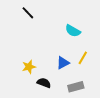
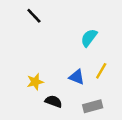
cyan semicircle: (73, 31) -> (89, 38), turned 98
blue triangle: (63, 63) -> (77, 77), turned 48

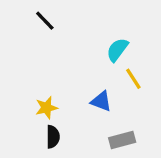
yellow line: (101, 71) -> (133, 79), moved, turned -63
black semicircle: (53, 101) -> (53, 137), moved, turned 70

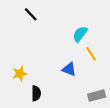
yellow star: (46, 108) -> (20, 74), moved
gray rectangle: (122, 140) -> (97, 96), moved

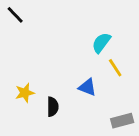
black line: (31, 14) -> (15, 15), moved
black semicircle: (36, 93) -> (53, 107), moved

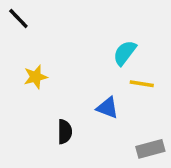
yellow line: (115, 68) -> (142, 84), turned -48
yellow star: (25, 93) -> (36, 77), moved

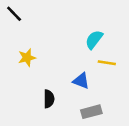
gray rectangle: (150, 149) -> (91, 112), moved

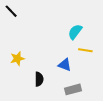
yellow star: (27, 58) -> (17, 59), moved

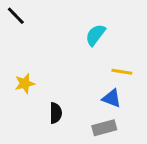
cyan semicircle: (75, 32) -> (95, 35), moved
blue triangle: (65, 65) -> (112, 98), moved

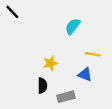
yellow star: (25, 84) -> (50, 63), moved
gray rectangle: (104, 128) -> (66, 97), moved

